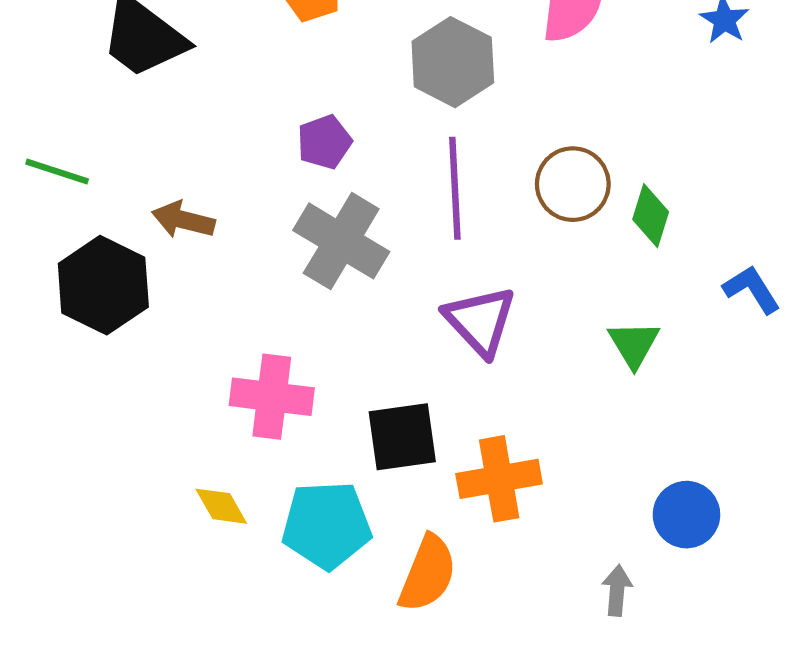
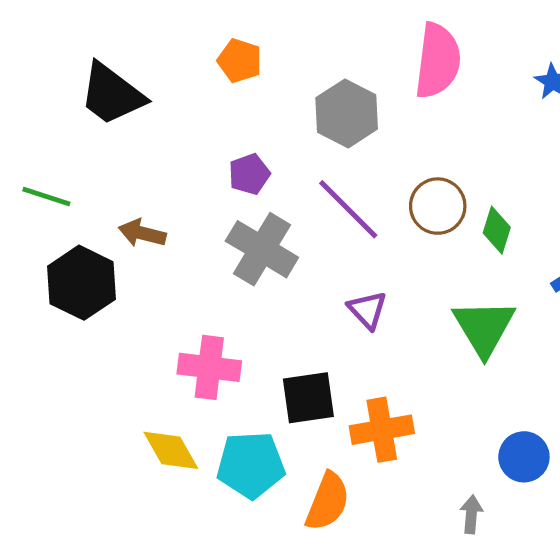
purple line: (455, 188) -> (348, 209), turned -42
purple triangle: (480, 321) -> (367, 310), size x0.7
green triangle: (634, 344) -> (484, 327), size x1.6
yellow diamond: (221, 506) -> (171, 450), size x1.4

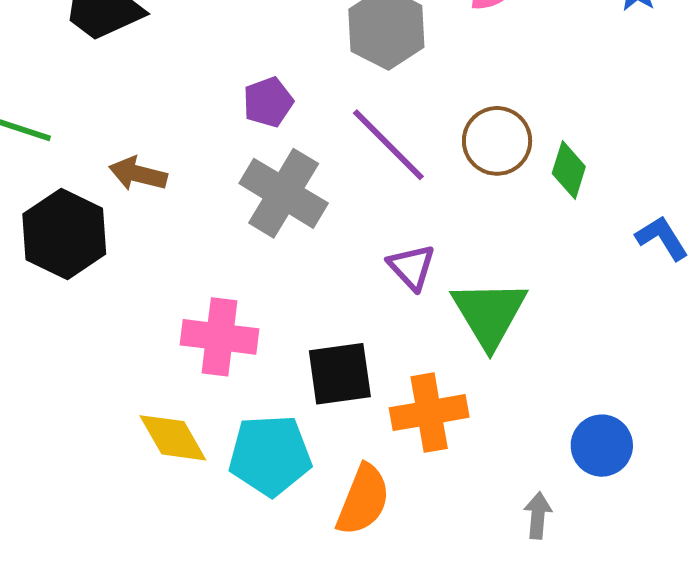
green triangle: (484, 327) -> (489, 314), moved

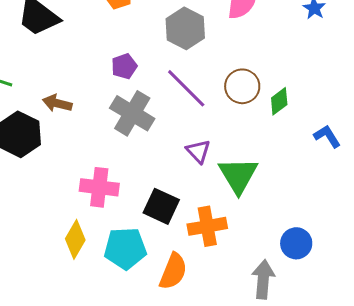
green diamond: (569, 170) -> (279, 101), turned 36
black square: (340, 374) -> (161, 206), turned 33
yellow diamond: (173, 438) -> (75, 239), turned 60
gray arrow: (538, 515) -> (263, 279), size x1.6

